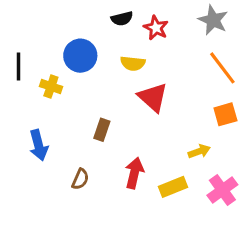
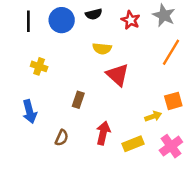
red star: (156, 28) -> (131, 20), moved
blue circle: (80, 56) -> (62, 20), moved
black line: (18, 66) -> (28, 21), moved
orange line: (222, 68) -> (171, 52), turned 68
orange square: (225, 114) -> (173, 101), moved

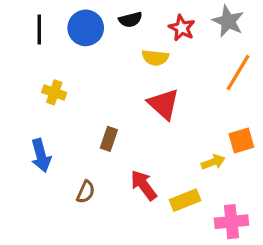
yellow semicircle: (102, 49) -> (155, 58), moved
red arrow: (103, 133) -> (144, 185), turned -50
pink cross: (171, 146) -> (231, 222), moved, turned 30

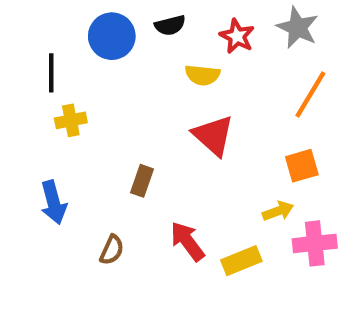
black line: (39, 30) -> (51, 73), moved
yellow cross: (54, 92) -> (71, 120), turned -30
orange square: (241, 141) -> (302, 166), moved
pink cross: (231, 222) -> (315, 243), moved

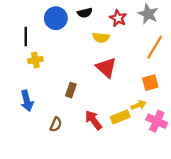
pink cross: (315, 243) -> (157, 121), turned 30
yellow rectangle: (241, 261) -> (120, 117), moved

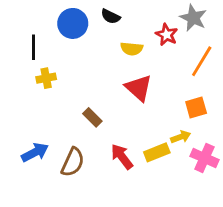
black semicircle: (85, 13) -> (111, 16), turned 40
red star: (118, 18) -> (167, 35), moved
brown rectangle: (71, 90) -> (92, 117), turned -64
blue arrow: (27, 101) -> (35, 152), moved, turned -102
brown semicircle: (56, 124) -> (73, 162), size x1.5

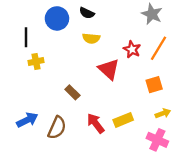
red star: (167, 35) -> (132, 49), moved
yellow semicircle: (132, 49) -> (91, 38), moved
yellow arrow: (181, 137) -> (163, 113), moved
pink cross: (204, 158) -> (157, 140), moved

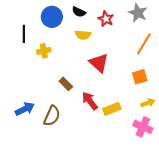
red star: (132, 49) -> (106, 19), moved
yellow cross: (36, 61) -> (44, 51), moved
red arrow: (96, 123) -> (90, 101), moved

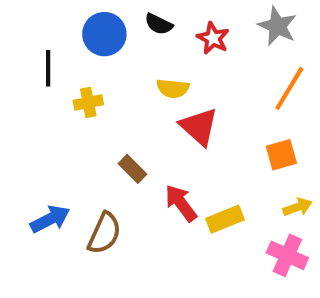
yellow semicircle: (83, 35) -> (173, 88), moved

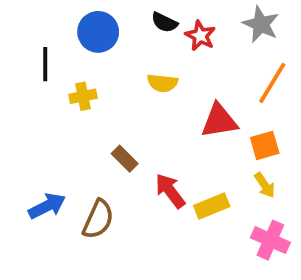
black semicircle: (159, 24) -> (164, 22), moved
red triangle: (199, 127) -> (219, 121), moved, turned -51
yellow arrow: (297, 207) -> (265, 185), moved, turned 76

